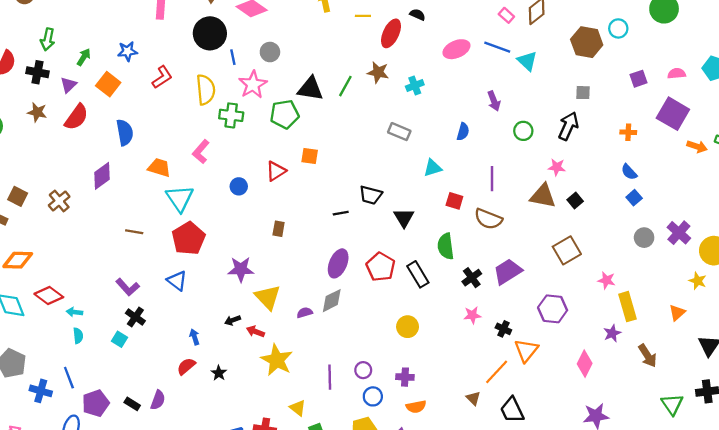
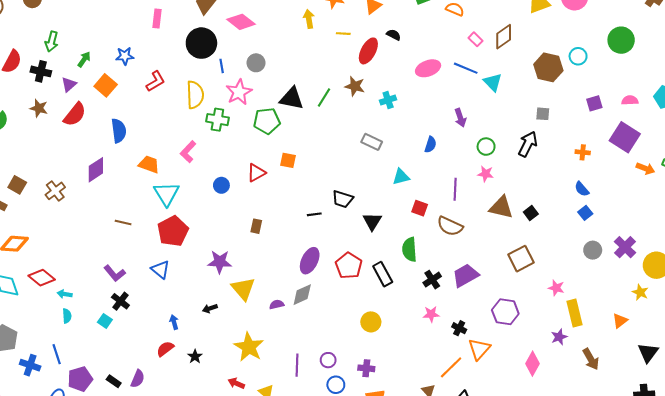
pink star: (557, 167) -> (486, 174), moved
red arrow: (255, 332) -> (236, 383), moved

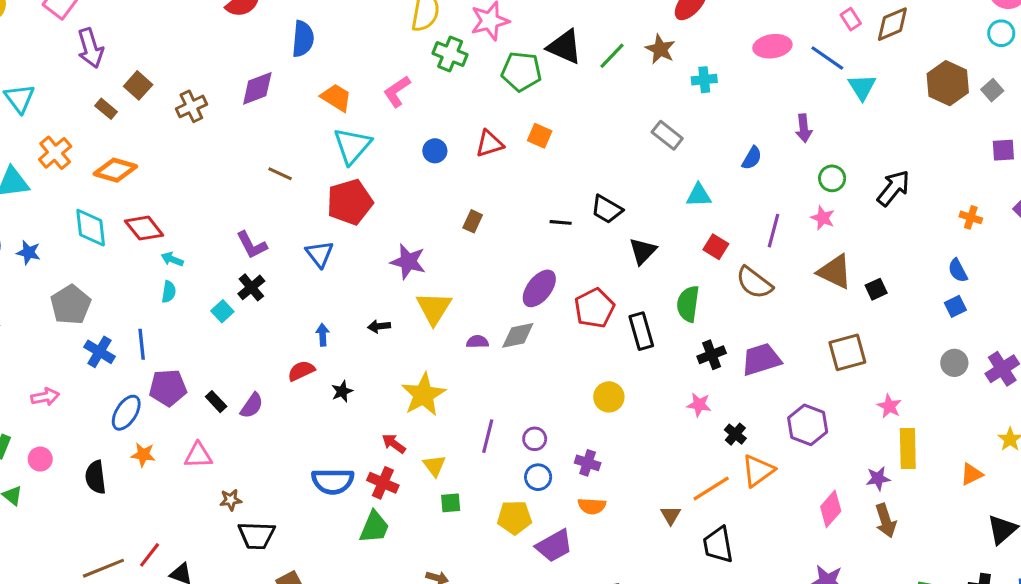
cyan circle: (578, 56) -> (1001, 33), moved
gray square: (543, 114) -> (992, 90), moved, turned 32
brown arrow: (591, 359) -> (886, 521), moved

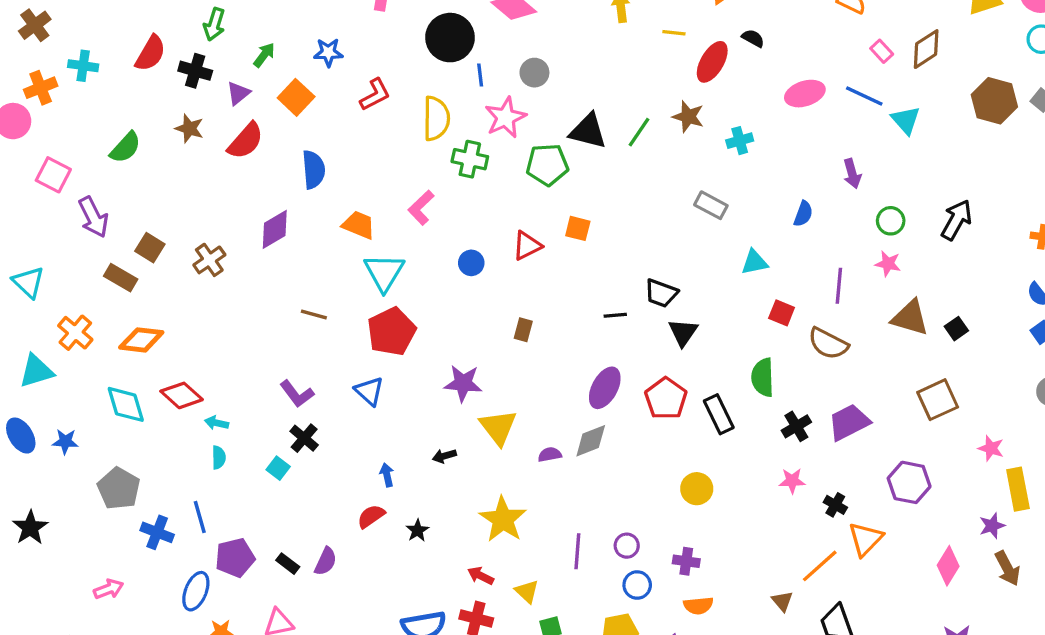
brown rectangle: (106, 109) -> (121, 278), size x1.4
black triangle: (643, 251) -> (683, 332), moved

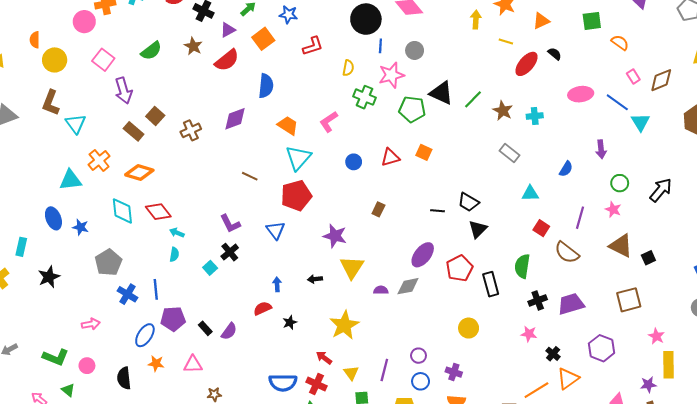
brown star: (688, 117) -> (503, 111), moved
yellow semicircle: (436, 118) -> (348, 68), size x0.6
purple line: (577, 551) -> (384, 370), moved

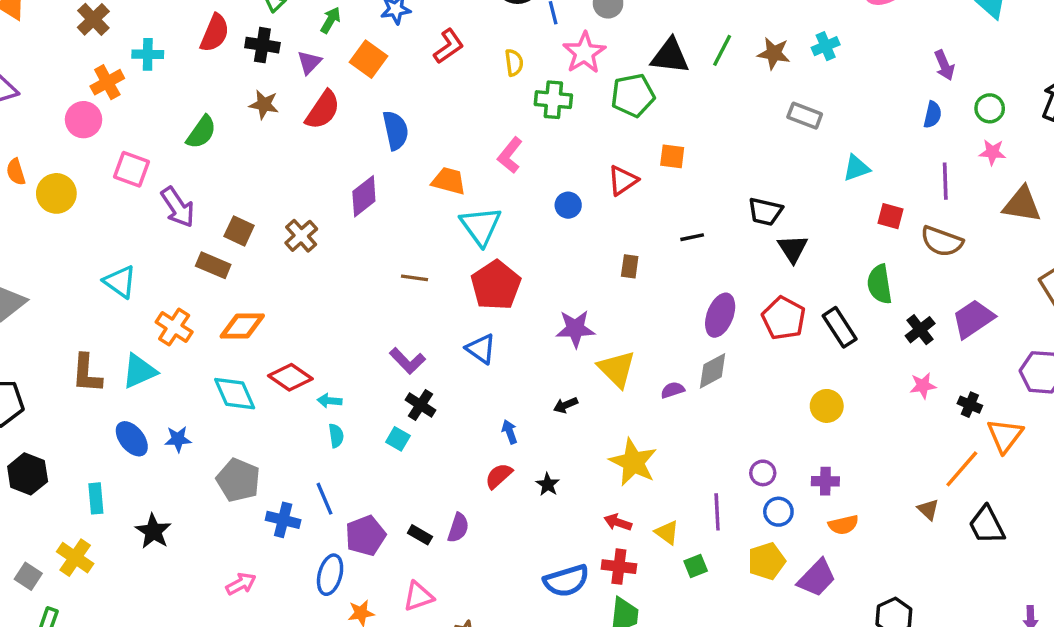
brown L-shape: (51, 103) -> (87, 373), moved
blue semicircle: (566, 169) -> (933, 115), moved
black line: (437, 211) -> (692, 237), moved

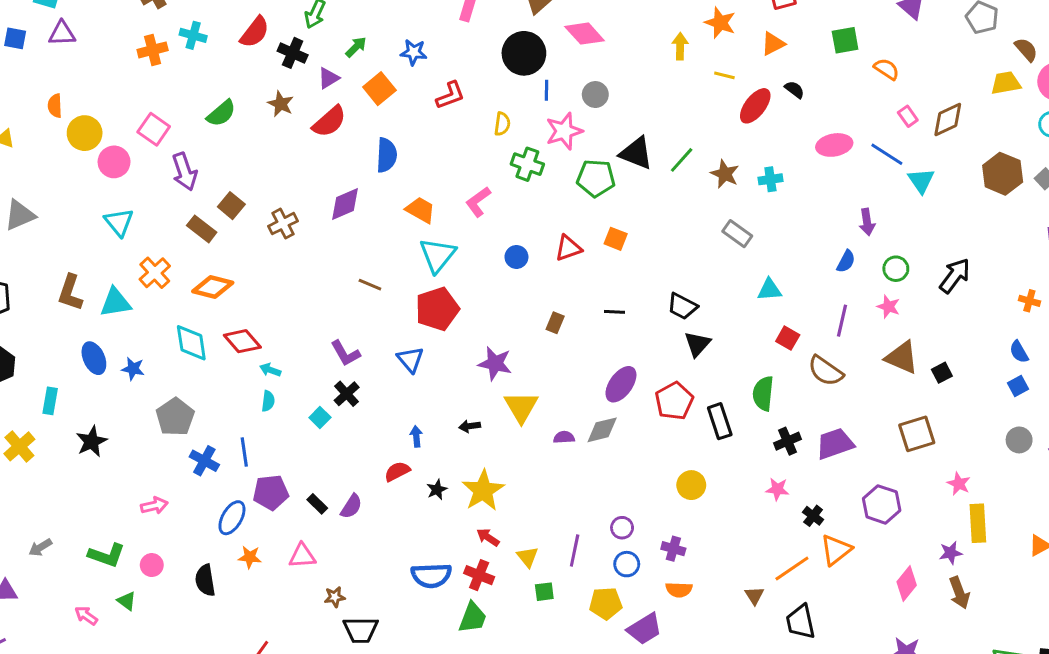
pink circle: (84, 120) -> (114, 162), moved
yellow star: (633, 462) -> (483, 490), moved

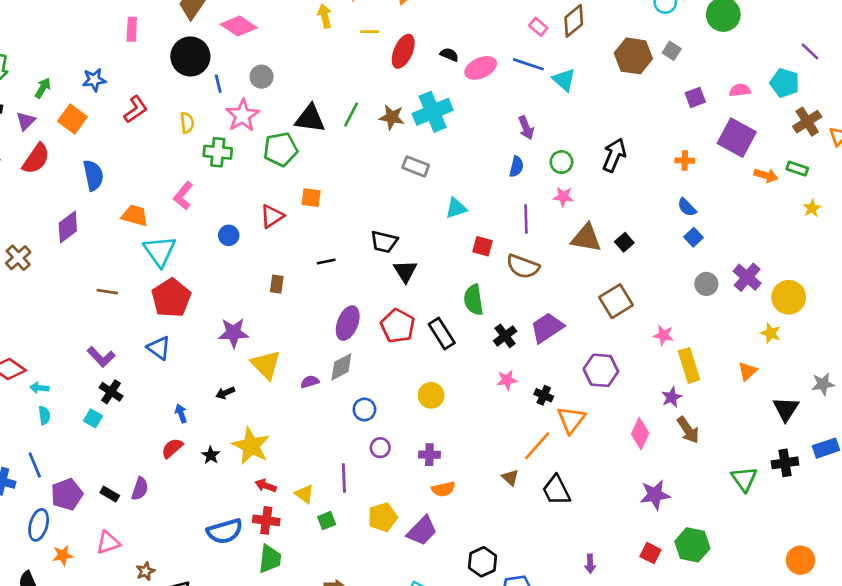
black semicircle: (794, 90) -> (449, 55), moved
cyan cross: (770, 179) -> (433, 112), size x1.8
blue circle: (627, 564) -> (364, 409), moved

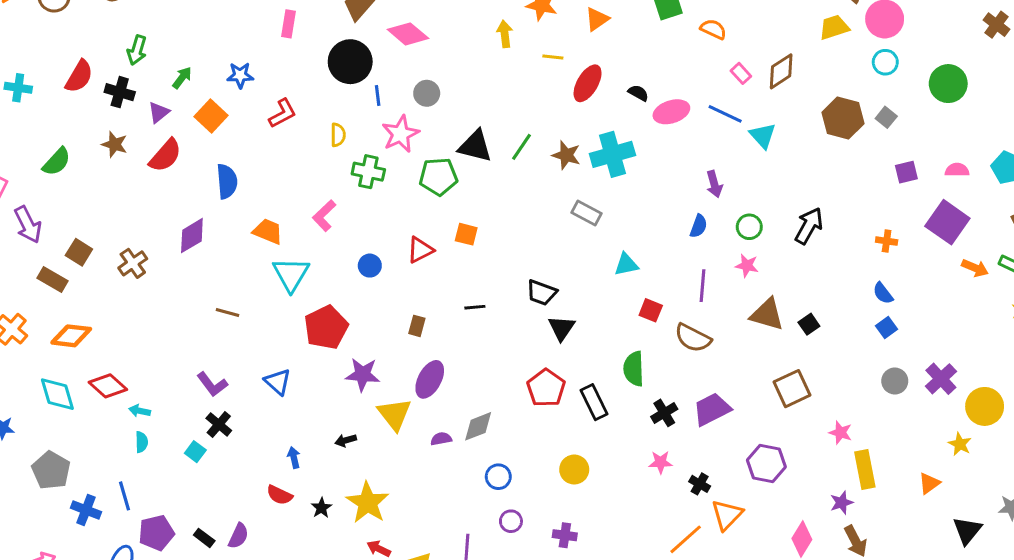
red pentagon: (171, 298) -> (326, 327), moved
purple ellipse: (348, 323) -> (430, 379), moved
red semicircle: (172, 448) -> (280, 495), turned -120

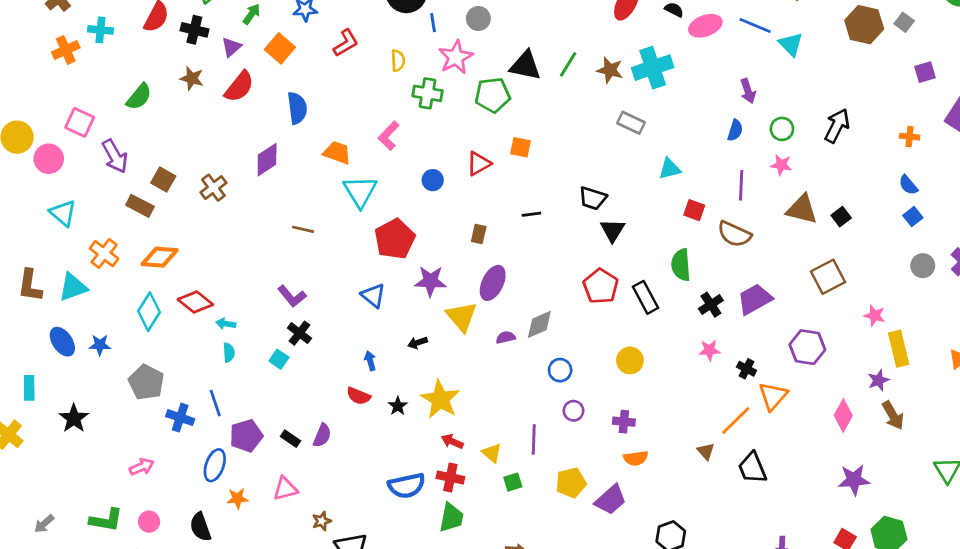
blue triangle: (278, 382) -> (373, 296), moved
cyan diamond: (57, 394) -> (149, 312), turned 51

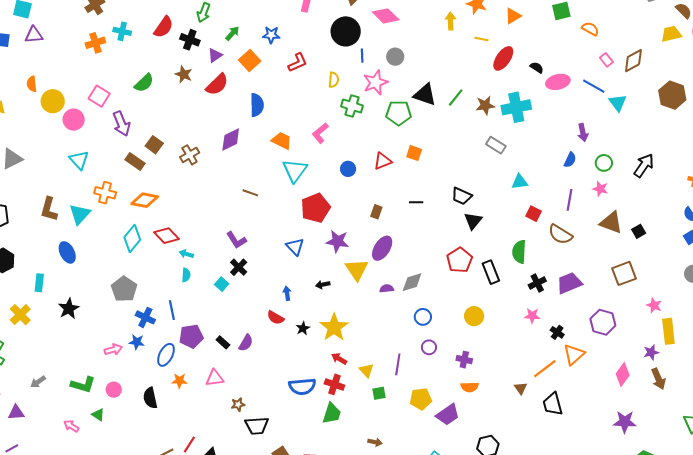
brown star: (610, 70) -> (485, 105), turned -30
orange cross: (104, 254) -> (105, 193), turned -30
cyan triangle: (73, 287) -> (80, 214), turned -35
blue star: (100, 345) -> (137, 342), moved

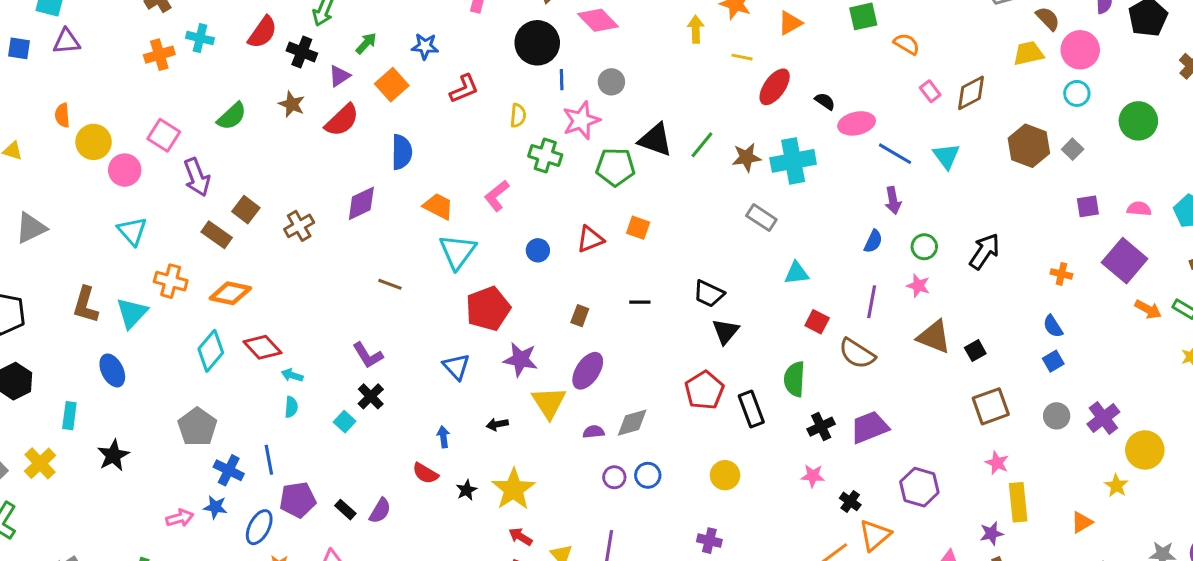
blue line: (594, 86) -> (895, 154), moved
brown square: (624, 273) -> (991, 406), moved
purple circle: (429, 347) -> (614, 477), moved

